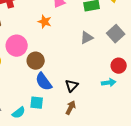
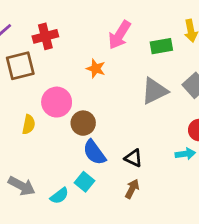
gray triangle: (87, 38) -> (154, 91), size x1.5
black triangle: (72, 86) -> (134, 158), turned -48
cyan square: (37, 103) -> (85, 182), turned 32

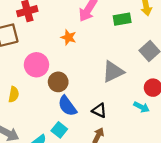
gray triangle: (154, 91) -> (113, 72), moved
yellow semicircle: (29, 124) -> (14, 94), moved
cyan arrow: (185, 154) -> (142, 107), turned 35

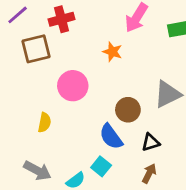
brown circle: (58, 82) -> (128, 110), moved
black triangle: (99, 110) -> (151, 142), turned -42

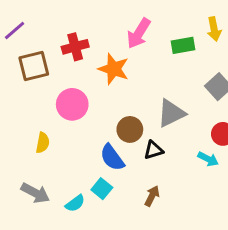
red cross: (61, 19) -> (75, 47), moved
orange star: (112, 52) -> (114, 69), size x1.5
black triangle: (151, 142) -> (153, 150), moved

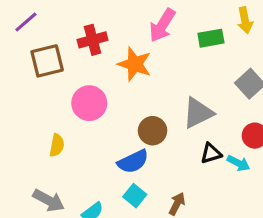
black triangle: (153, 150) -> (211, 153), moved
blue semicircle: (112, 158) -> (133, 162), turned -80
cyan square: (102, 189) -> (135, 196), moved

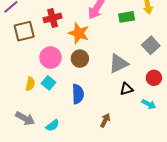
brown circle: (153, 131) -> (80, 59), moved
blue semicircle: (133, 162) -> (78, 94), turned -66
cyan arrow: (239, 163) -> (149, 104), moved
cyan square: (135, 196) -> (48, 83), moved

